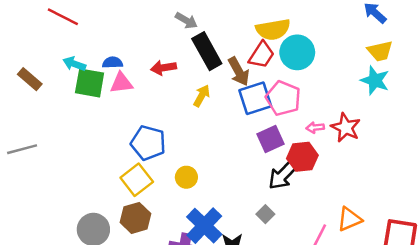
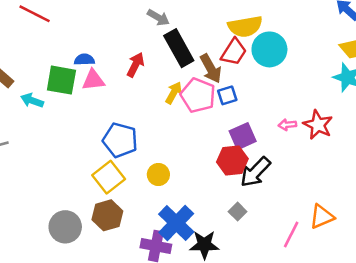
cyan arrow: (74, 64) -> (32, 100), moved
red arrow: (163, 68) -> (135, 65), turned 125
blue square: (255, 98) -> (227, 95), size x0.6
pink pentagon: (283, 98) -> (198, 95), moved
red hexagon: (302, 157) -> (232, 160), moved

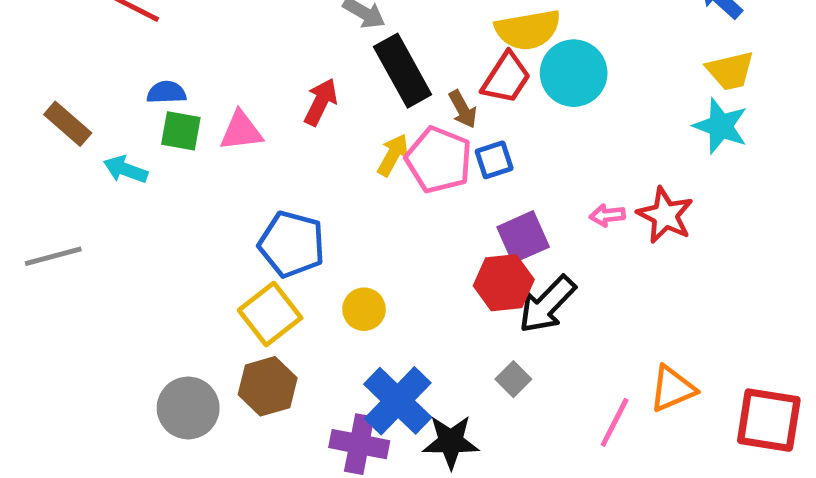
blue semicircle: (84, 60) -> (166, 92), moved
brown arrow: (211, 69) -> (463, 109), size x0.7
green square: (61, 80) -> (181, 131), size x0.7

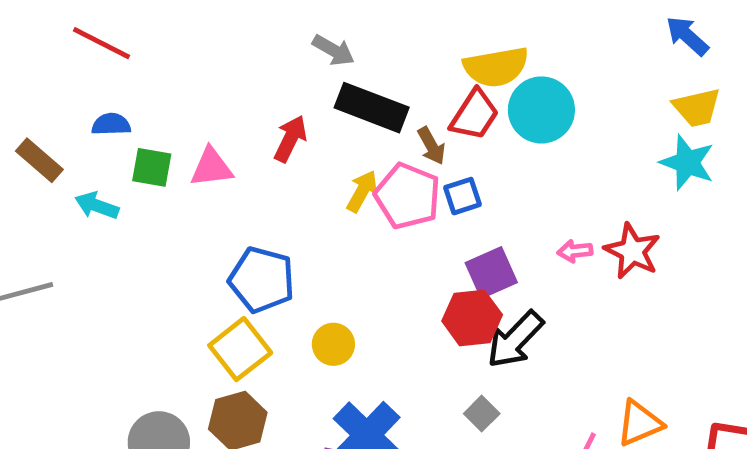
black rectangle: (403, 71) -> (372, 108), turned -40
blue semicircle: (166, 92) -> (111, 124), moved

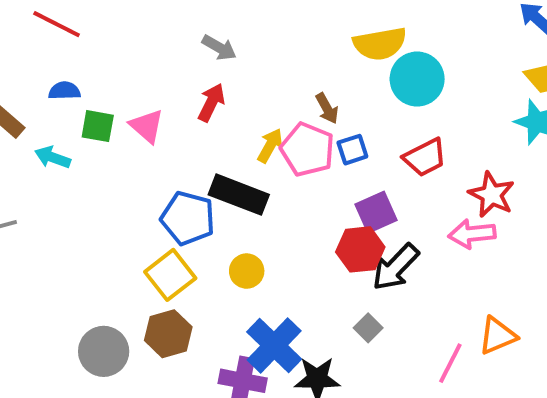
gray arrow: (333, 50) -> (219, 48), moved
black rectangle: (372, 108) -> (239, 195), moved
red trapezoid: (474, 115) -> (425, 157), moved, turned 30
pink triangle: (211, 167) -> (147, 126), turned 48
pink arrow: (575, 251) -> (472, 234), moved, size x1.6

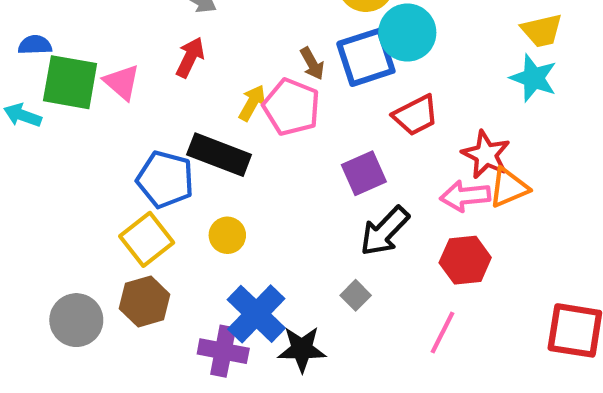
green square: (98, 126) -> (70, 82), size x1.6
blue square: (352, 150) -> (366, 57), moved, size x1.8
red hexagon: (360, 249) -> (465, 260), moved
orange triangle: (497, 336) -> (509, 188), moved

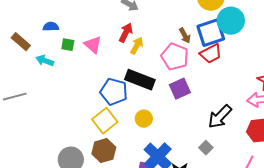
green square: (70, 82) -> (68, 45), size x0.5
yellow arrow: (252, 103) -> (137, 46), moved
red trapezoid: (416, 115) -> (211, 54), moved
purple square: (364, 173) -> (180, 89), moved

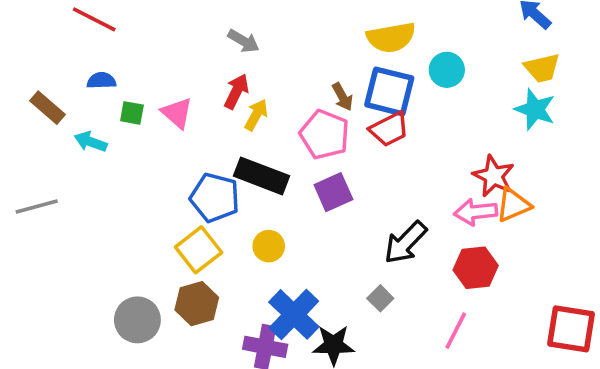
cyan circle: (231, 21) -> (447, 70), moved, size x0.7
blue square: (211, 33) -> (389, 91), turned 32

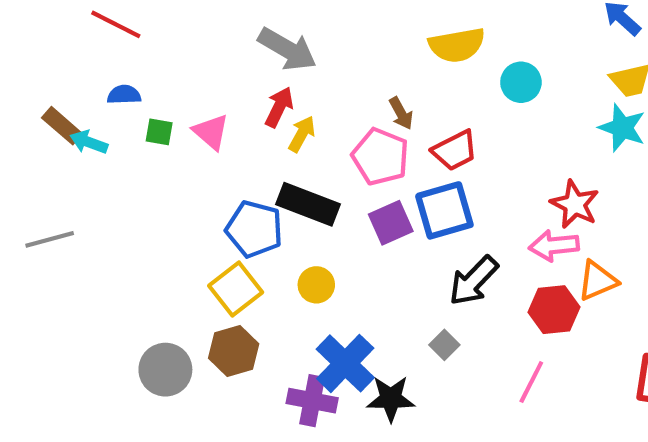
gray arrow: (244, 41) -> (287, 49), size x1.6
blue square: (389, 91) -> (444, 210), moved, turned -30
cyan arrow: (91, 142) -> (89, 142), moved
orange triangle: (513, 205) -> (597, 281), moved

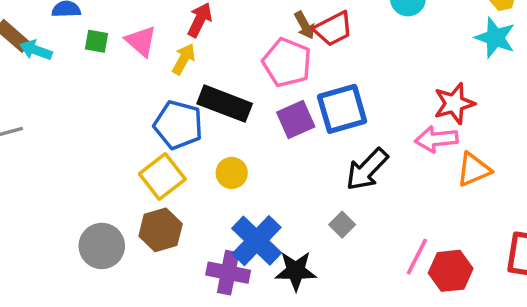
yellow arrow: (302, 134) -> (184, 59), moved
red trapezoid: (455, 150) -> (333, 29), moved
red star: (575, 204) -> (454, 104), turned 30
red hexagon: (554, 310) -> (451, 271), moved

